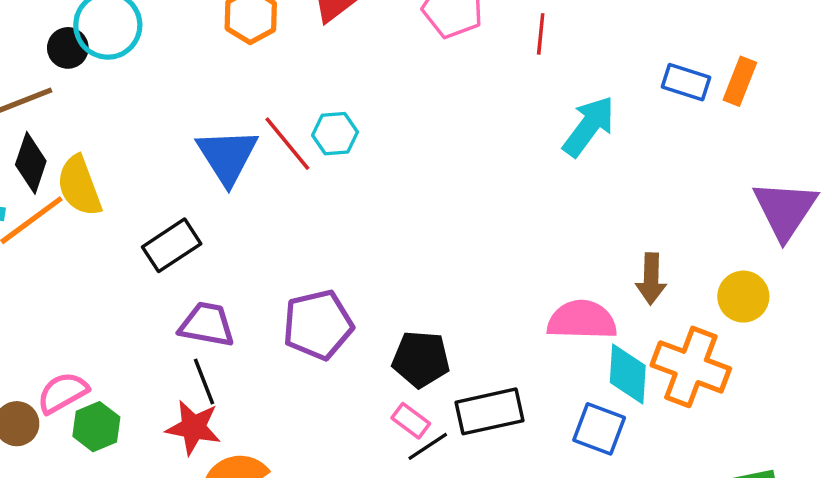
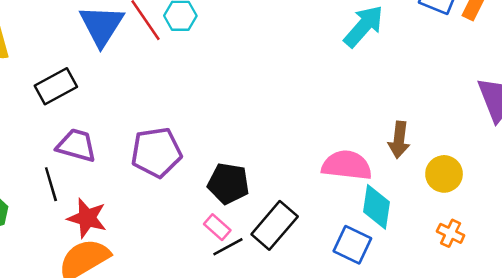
yellow circle: (743, 297) -> (444, 174), moved
orange cross: (691, 367) -> (451, 233), moved, size x0.5
black line: (204, 382) -> (51, 184), moved
black rectangle: (490, 411) -> (275, 225), turned -42
red star: (193, 427) -> (87, 218), moved

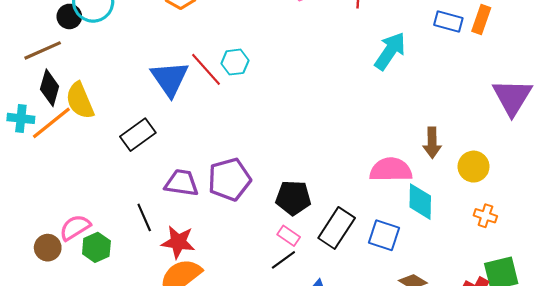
purple trapezoid: (76, 145) -> (182, 183), moved
blue square: (352, 245) -> (384, 235), moved
black line: (228, 247) -> (283, 260), moved

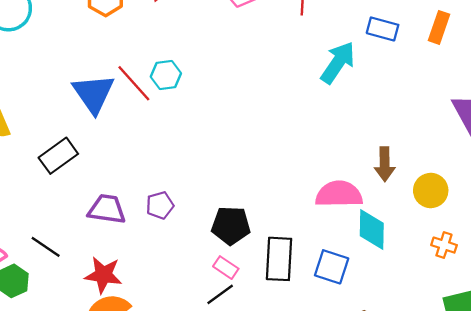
blue rectangle: (448, 21) -> (383, 29), moved
purple pentagon: (229, 179) -> (160, 205), size x0.6
black line: (144, 217) -> (46, 247), moved, turned -32
black rectangle: (337, 228) -> (279, 259), turned -30

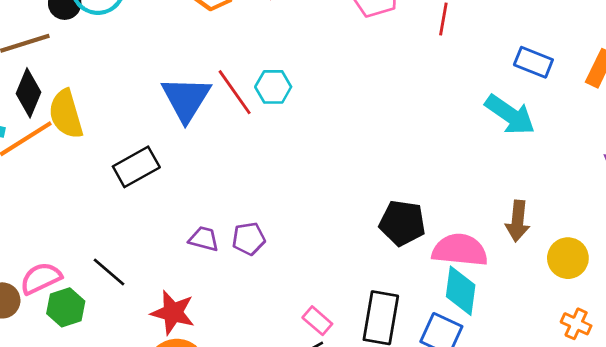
cyan arrow: (338, 63) -> (510, 115), moved, turned 84
purple trapezoid: (107, 209) -> (204, 239), moved, size x0.7
black pentagon: (231, 225) -> (402, 223), moved
cyan diamond: (372, 229) -> (461, 291), moved

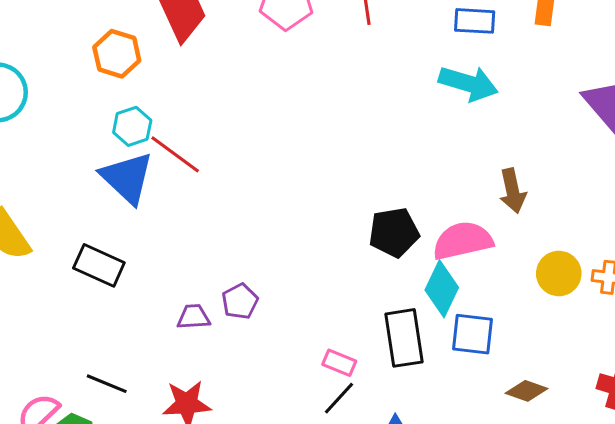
cyan hexagon: (273, 87) -> (132, 126), moved
black rectangle: (136, 167) -> (99, 265), turned 72
yellow circle: (568, 258) -> (559, 273), moved
cyan diamond: (461, 291) -> (442, 289), moved, turned 36

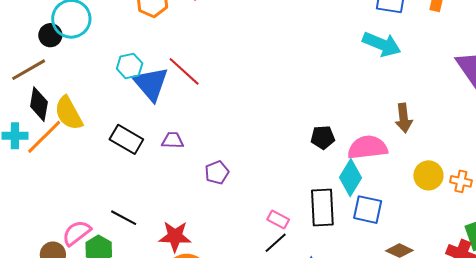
cyan hexagon: (132, 126) -> (130, 66), moved
black pentagon: (394, 232) -> (323, 137), size x0.7
purple trapezoid: (193, 317) -> (173, 140), moved

